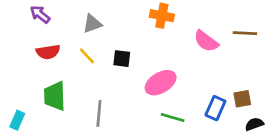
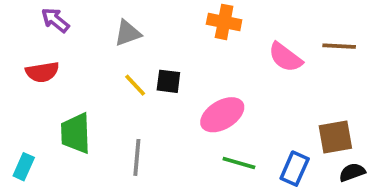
red semicircle: (48, 52) -> (42, 72), moved
yellow line: (87, 56) -> (135, 85), moved
brown square: (242, 99) -> (335, 137), size x1.4
blue rectangle: (215, 108) -> (295, 169), moved

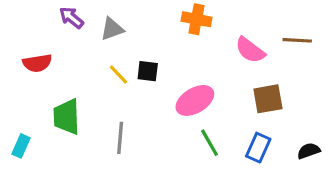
purple arrow: (55, 20) -> (71, 18), moved
brown square: (335, 137) -> (268, 99), moved
green line: (239, 163) -> (209, 143), turned 44

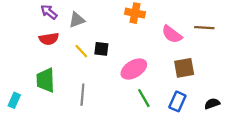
red semicircle: (37, 63) -> (49, 39), moved

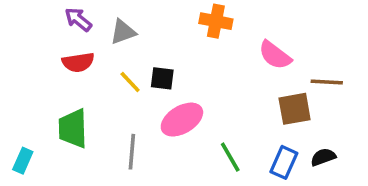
brown line: (204, 28) -> (327, 82), moved
pink ellipse: (134, 69) -> (182, 120), moved
black semicircle: (212, 104) -> (323, 157), moved

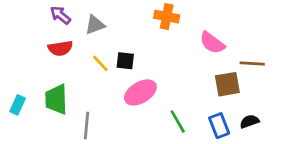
gray line: (132, 152) -> (87, 126), moved
cyan rectangle: (23, 161) -> (18, 105), moved
blue rectangle: (284, 162) -> (219, 126), turned -45

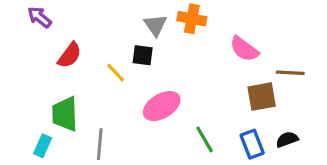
purple arrow: (60, 15) -> (39, 17), moved
gray triangle: (95, 25) -> (155, 25), moved, turned -45
red semicircle: (60, 48) -> (70, 55), turned -45
black square: (125, 61) -> (143, 55), moved
cyan rectangle: (18, 105) -> (43, 146), moved

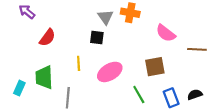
yellow line: (116, 73) -> (79, 63), moved, turned 40
brown square: (262, 97) -> (155, 67), moved
cyan rectangle: (43, 146) -> (19, 88), moved

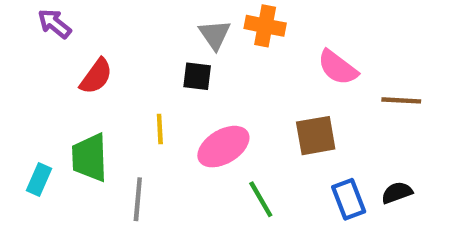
green line: (139, 95) -> (261, 199), moved

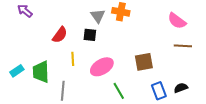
pink semicircle: (338, 68) -> (177, 21), moved
red semicircle: (96, 76) -> (60, 35), moved
cyan rectangle: (39, 179) -> (17, 71), moved, turned 32

